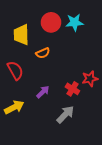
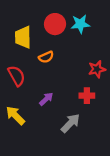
red star: (90, 79) -> (97, 69), moved
red cross: (72, 89) -> (87, 96), moved, turned -32
yellow arrow: (14, 107) -> (15, 115), turned -108

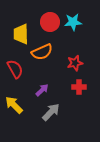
orange semicircle: (46, 57) -> (42, 52), size x1.5
red star: (97, 69) -> (75, 63), moved
gray arrow: (70, 123) -> (51, 112), moved

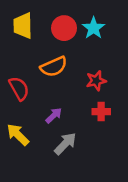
cyan star: (73, 22) -> (94, 28), turned -30
yellow trapezoid: (21, 34) -> (23, 26), moved

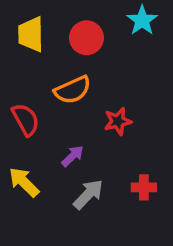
cyan star: (94, 28) -> (142, 20), moved
red star: (96, 81) -> (118, 121), moved
red cross: (101, 112) -> (144, 187), moved

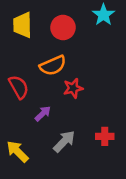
red star: (118, 121) -> (73, 88), moved
purple arrow: (73, 156) -> (43, 114), moved
yellow arrow: (24, 182) -> (17, 151), moved

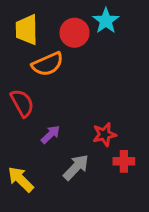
cyan star: (103, 15) -> (106, 21), moved
orange semicircle: (53, 65) -> (48, 64), moved
red star: (73, 88) -> (104, 134), moved

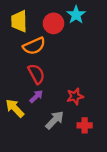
red semicircle: (22, 103) -> (36, 74), moved
red cross: (124, 161) -> (85, 125), moved
yellow arrow: (21, 179) -> (15, 108), moved

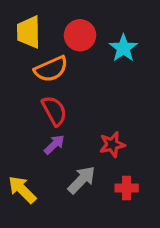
cyan star: (76, 15) -> (123, 48), moved
yellow arrow: (15, 108) -> (22, 190), moved

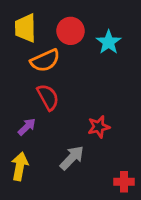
purple arrow: (54, 145) -> (27, 127), moved
red cross: (127, 188) -> (124, 182), moved
yellow arrow: (22, 190) -> (20, 166), turned 56

